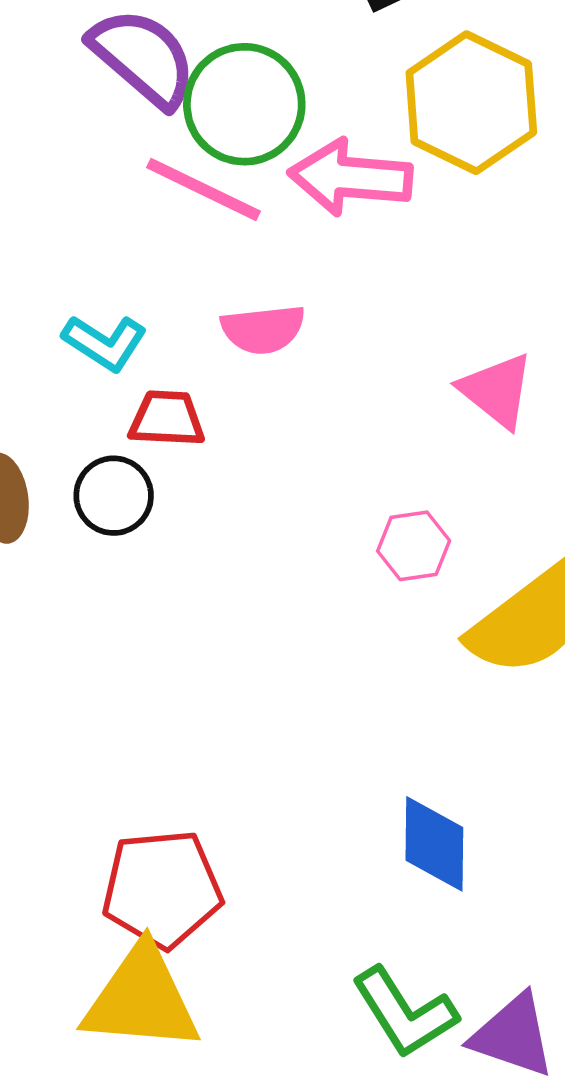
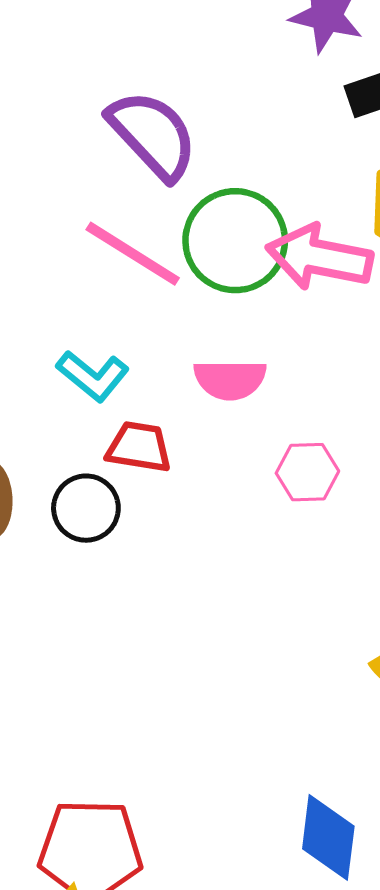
green circle: (244, 104) -> (235, 241), moved
pink line: (204, 189) -> (133, 254), moved
pink hexagon: (414, 546) -> (307, 472), moved

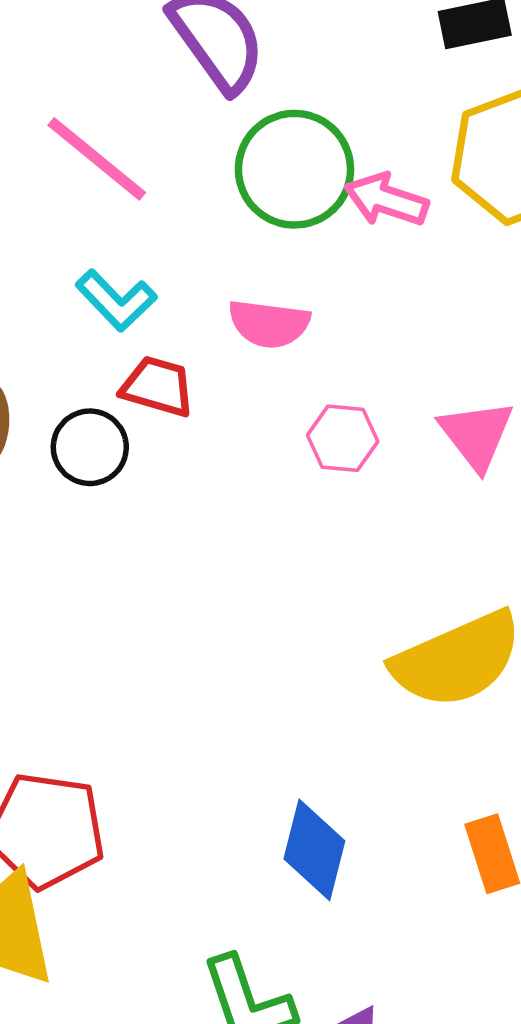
pink line: (133, 254) -> (97, 159), moved
pink arrow: (319, 257) -> (386, 200), size x0.7

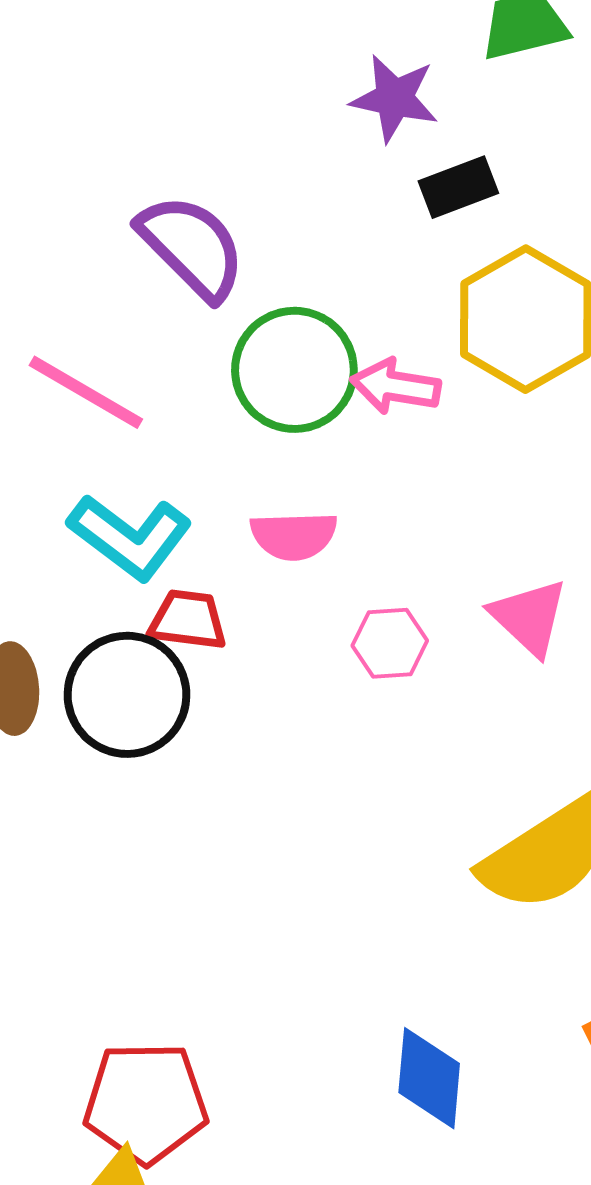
cyan L-shape: (116, 300) -> (130, 537), size x1.4
black circle: (90, 447) -> (127, 695), size x1.5

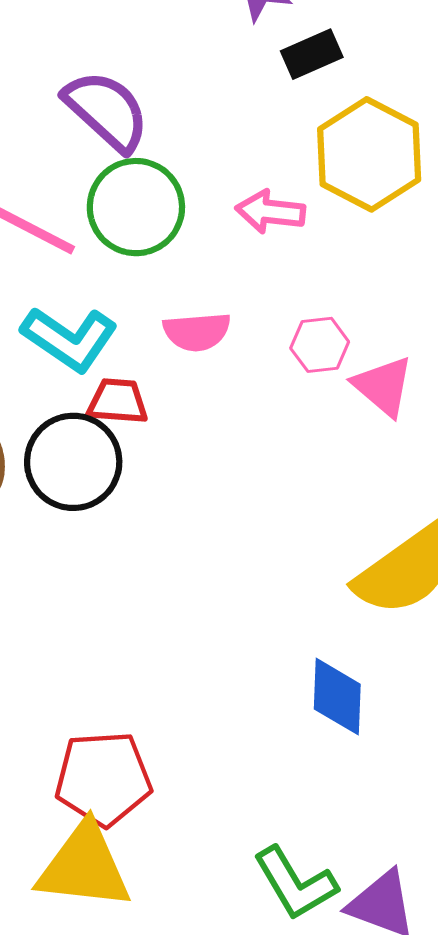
green circle: (294, 370) -> (136, 207), moved
pink hexagon: (390, 643) -> (320, 345), moved
blue diamond: (429, 1078) -> (337, 697), moved

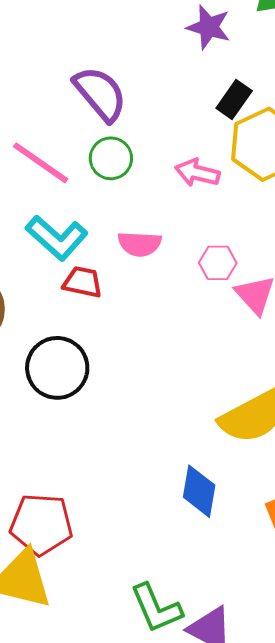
black rectangle: (312, 54) -> (234, 100), moved, turned -39
green circle: (136, 207) -> (111, 158), size x0.7
black circle: (73, 462) -> (57, 368), moved

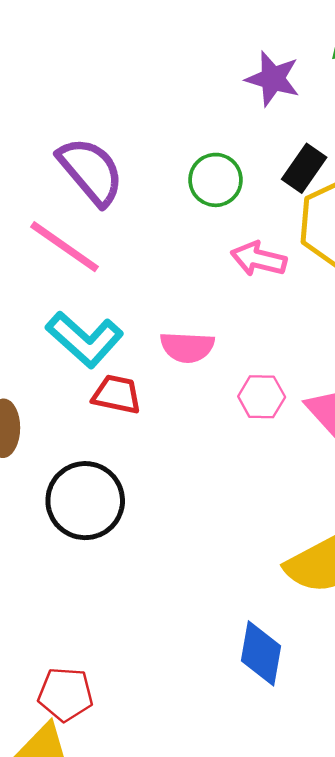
purple semicircle: (100, 94) -> (91, 171), moved
green circle: (111, 158) -> (215, 180), moved
pink hexagon: (218, 263) -> (262, 397), moved
red pentagon: (41, 524) -> (65, 694), size x0.7

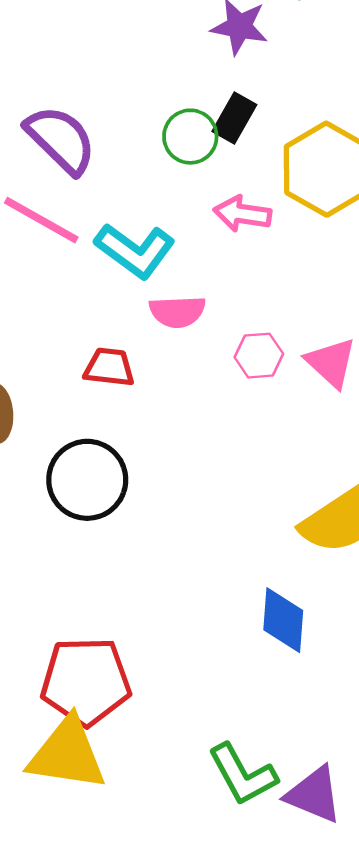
black rectangle: (304, 168) -> (234, 118), moved
cyan L-shape: (85, 339) -> (135, 251), moved
red pentagon: (65, 694) -> (86, 681), size x1.6

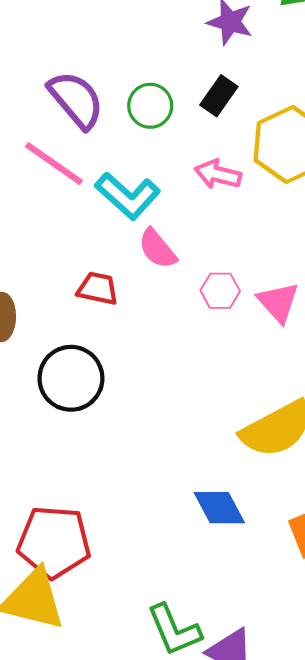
green circle: (190, 137) -> (150, 106), moved
pink semicircle: (177, 312) -> (157, 249), turned 48
blue diamond: (283, 620) -> (219, 508), turned -38

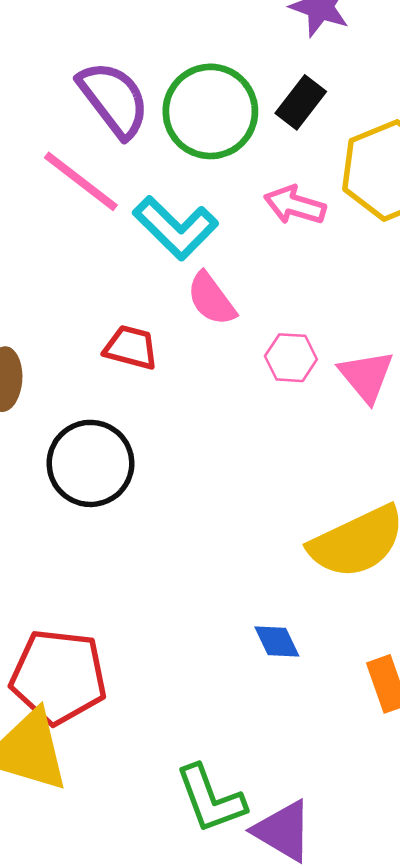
green circle: (150, 106) -> (210, 111), size x1.6
blue diamond: (219, 508) -> (277, 641), size x0.7

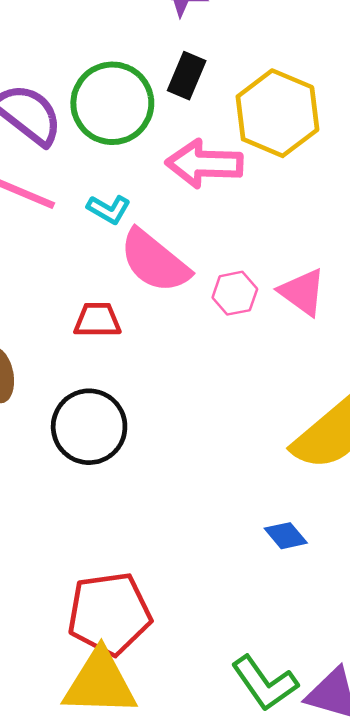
pink arrow: (295, 205) -> (204, 164), size x1.4
cyan L-shape: (176, 228) -> (109, 209), size x0.6
pink semicircle: (211, 299) -> (155, 261), size x1.5

